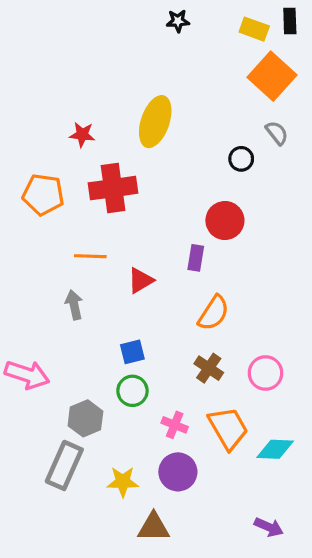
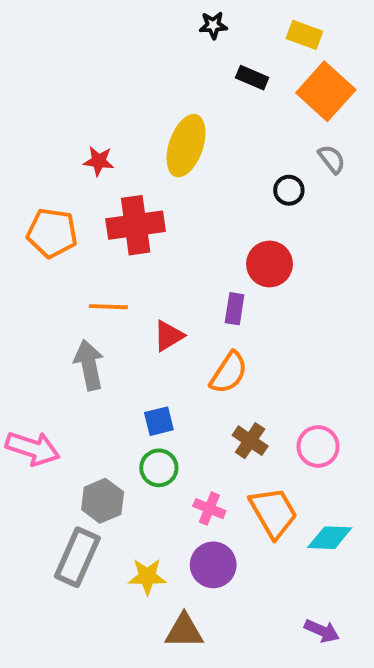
black rectangle: (290, 21) -> (252, 78), moved, turned -65
gray arrow: (74, 305) -> (89, 365), size x1.4
orange semicircle: (214, 313) -> (229, 373), moved

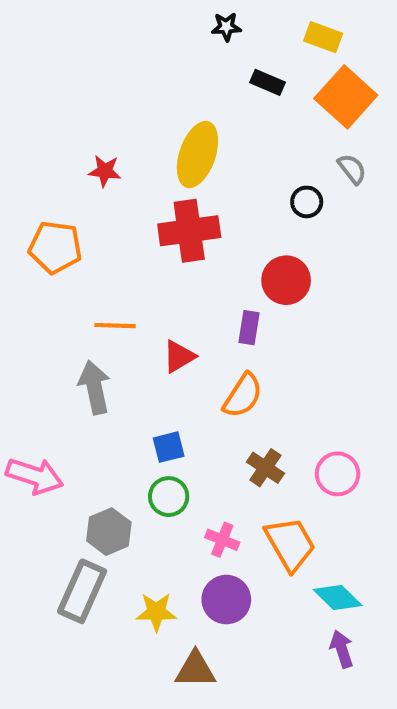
red cross: (136, 225) -> (189, 231), moved
cyan diamond: (330, 538) -> (338, 597), moved, turned 42
purple arrow: (322, 631) -> (342, 649), moved, turned -132

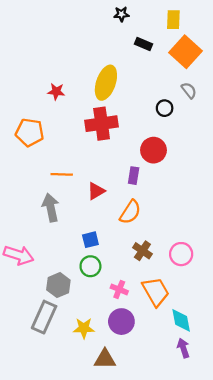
yellow rectangle: (323, 37) -> (173, 20), turned 72
cyan diamond: (338, 597) -> (181, 320), turned 35

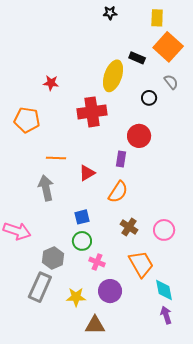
black rectangle: (144, 44) -> (137, 58), moved
yellow ellipse: (106, 83) -> (113, 76), moved
pink cross: (119, 289) -> (97, 262), moved

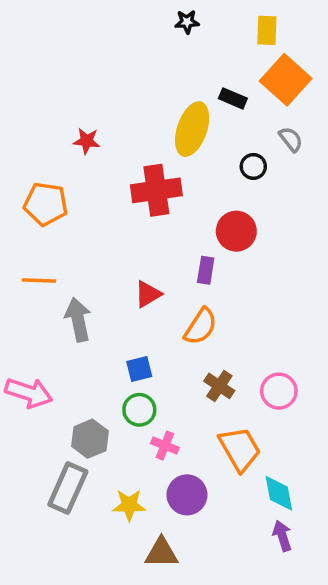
orange line: (56, 158) -> (39, 280), moved

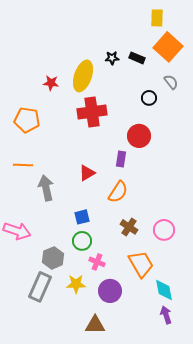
black star: (187, 22) -> (112, 58), moved
yellow ellipse: (192, 129) -> (83, 76), moved
yellow star: (129, 505) -> (76, 284), moved

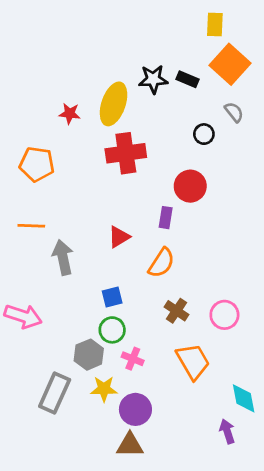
black star: (112, 58) -> (153, 79), size x1.5
gray hexagon: (53, 258) -> (89, 355), moved
cyan diamond: (164, 290) -> (244, 398), moved
purple circle: (110, 291) -> (135, 409), moved

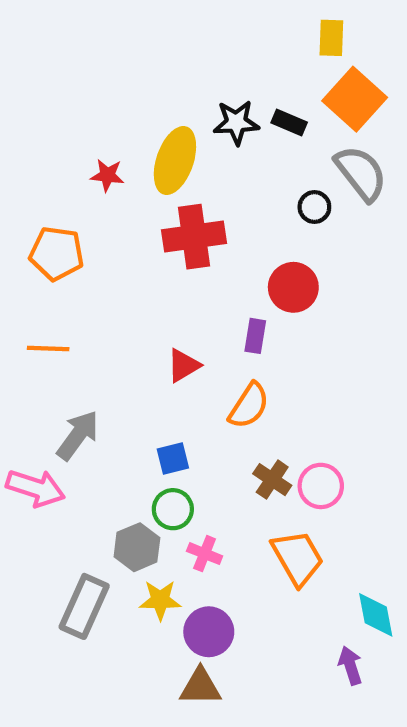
gray semicircle: (234, 112) -> (361, 173), size x1.8
gray arrow: (63, 257) -> (78, 435), moved, turned 48
pink circle: (224, 315) -> (321, 486), moved

